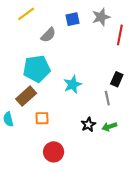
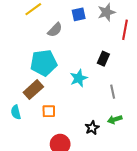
black rectangle: (117, 79) -> (103, 59), moved
black star: (88, 125) -> (92, 128), moved

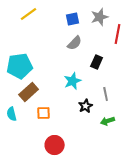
gray semicircle: (55, 30) -> (75, 43), moved
cyan pentagon: (44, 63) -> (20, 66), moved
black star: (92, 128) -> (86, 106), moved

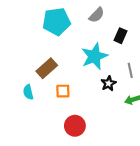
cyan pentagon: (20, 66) -> (56, 22), moved
cyan star: (73, 81) -> (94, 56), size x1.4

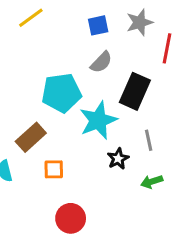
cyan pentagon: (56, 22) -> (61, 93), moved
black rectangle: (120, 36) -> (135, 91), size x1.6

